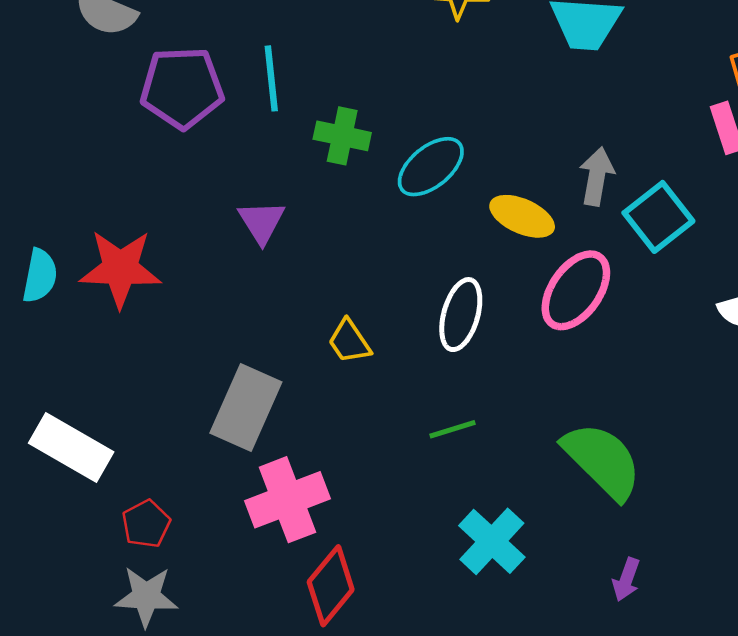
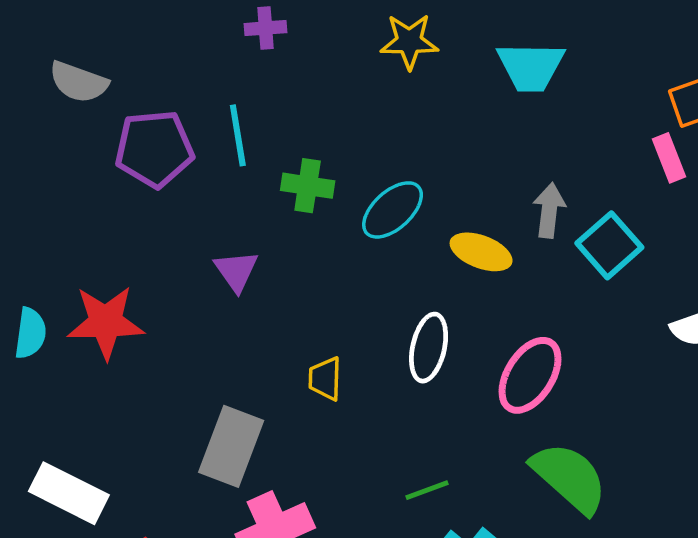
pink ellipse: (576, 290) -> (530, 375), moved
yellow trapezoid: (349, 341) -> (325, 379), turned 39
green line: (452, 429) -> (427, 490), moved

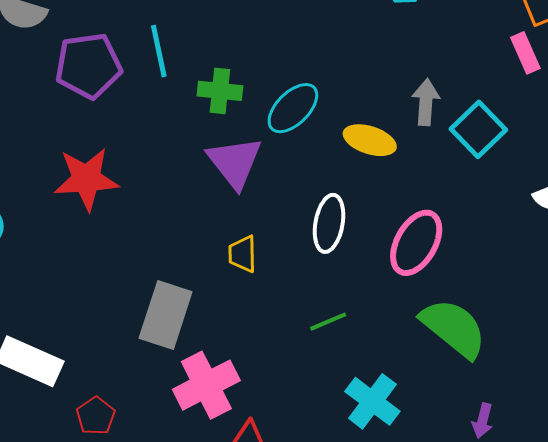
purple triangle: (236, 271) -> (235, 162), moved, size x1.5
red star: (106, 322) -> (86, 179), moved
green line: (427, 490) -> (328, 322), moved

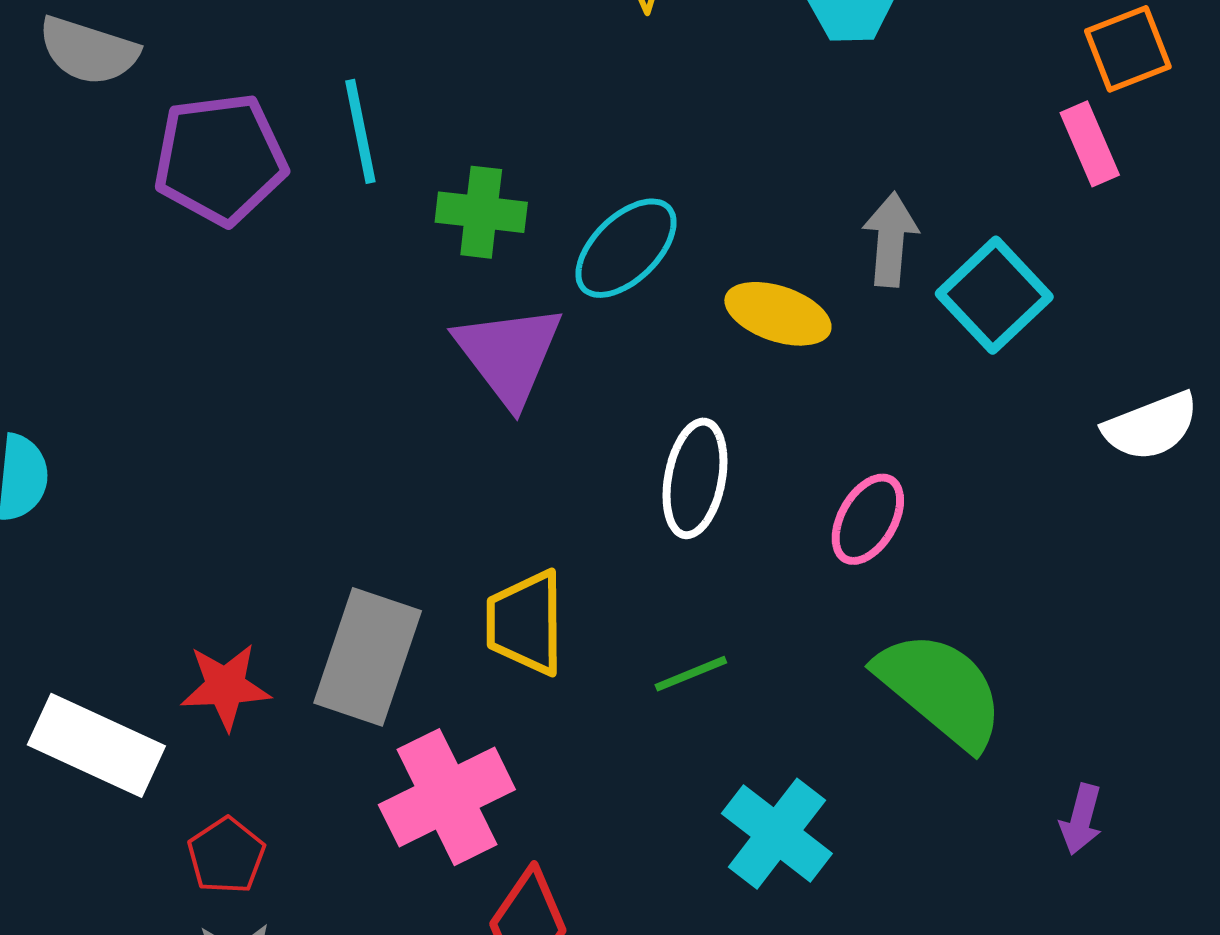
red star: (86, 179) -> (225, 686), moved, size x0.7
pink ellipse: (416, 243) -> (868, 519), size x0.7
yellow trapezoid: (243, 254) -> (526, 623), moved, size x1.4
purple arrow: (483, 421) -> (1081, 819), moved

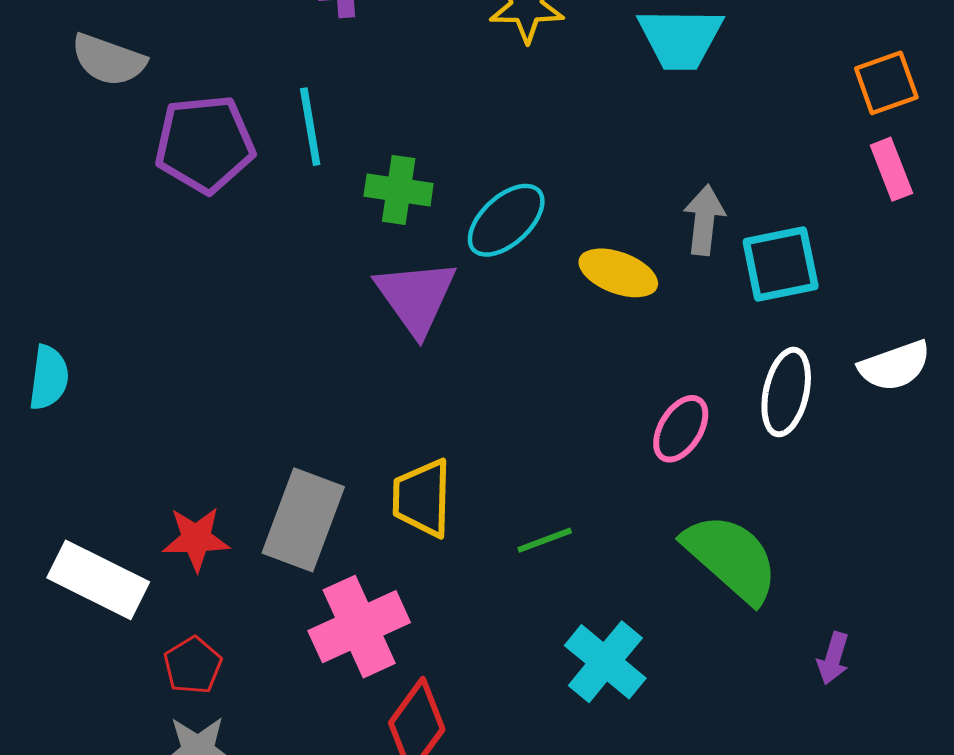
pink rectangle: (1090, 144) -> (891, 169), moved
cyan square: (994, 295) -> (781, 264), turned 30
white ellipse: (695, 478) -> (786, 392), moved

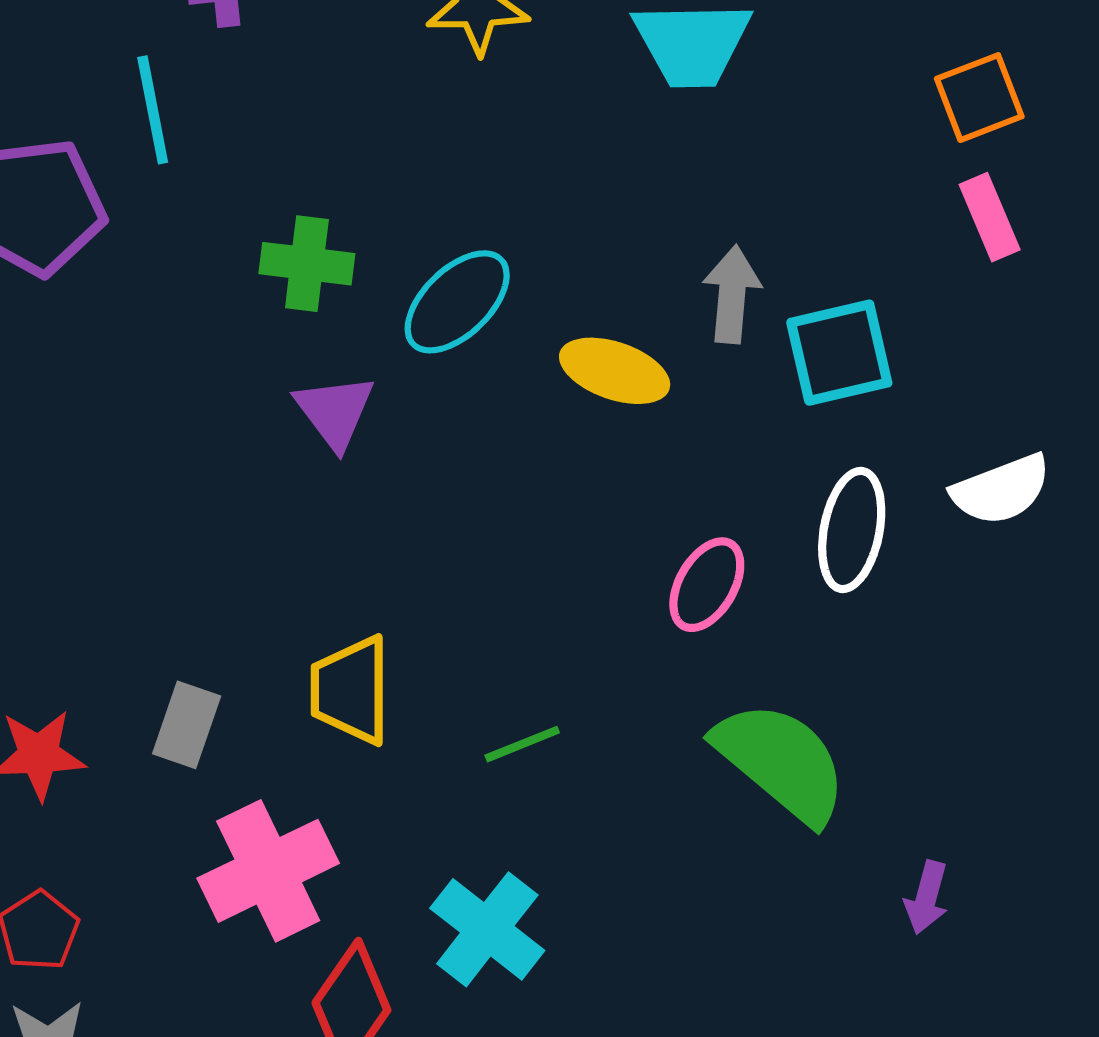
cyan line: (310, 127) -> (153, 110), moved
purple triangle: (416, 297) -> (335, 412), size x0.7
gray rectangle: (303, 520) -> (187, 725), size x0.6
cyan cross: (605, 662) -> (487, 929), moved

